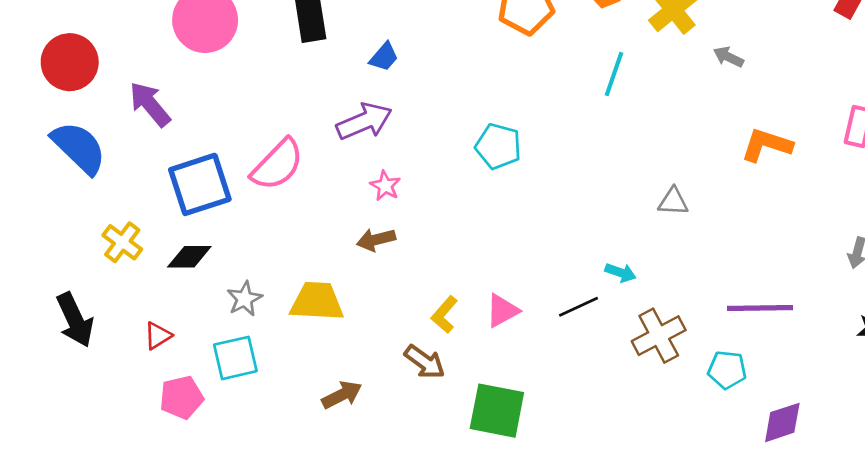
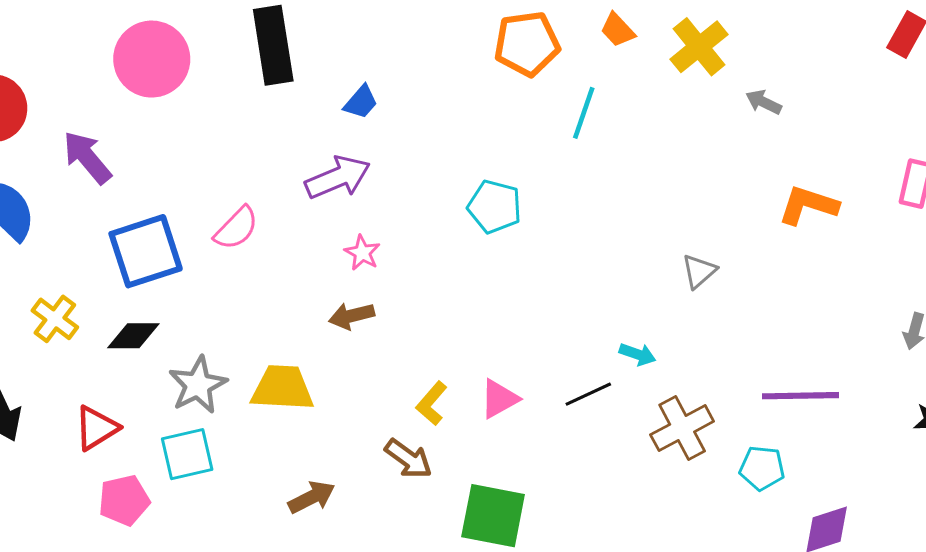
cyan line: (614, 74) -> (584, 113), moved
pink semicircle: (277, 165) -> (236, 228), size x0.7
gray triangle: (673, 202) -> (699, 271), turned -44
gray star: (245, 299) -> (198, 385), size x1.4
red triangle: (158, 336) -> (96, 428), size x1.4

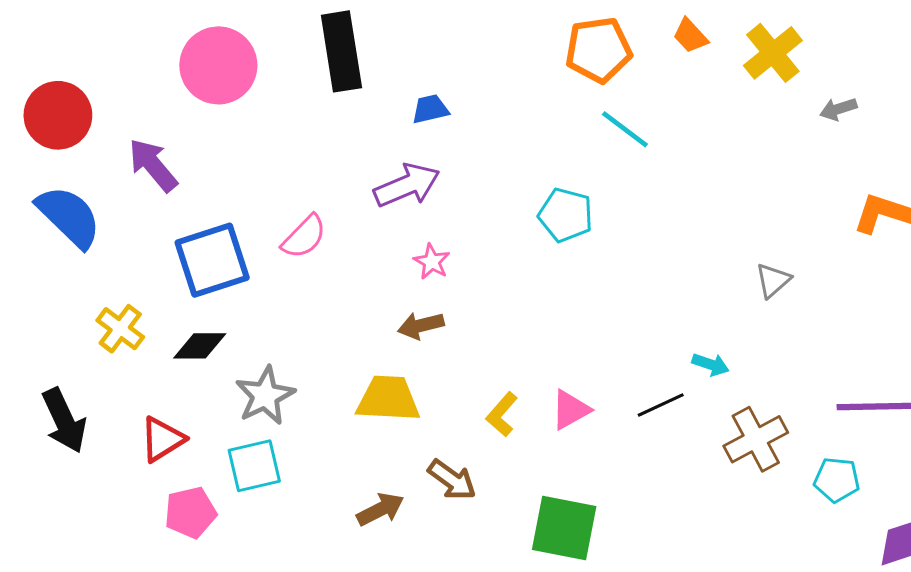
blue trapezoid: (361, 102) -> (430, 109), turned -144
gray arrow: (764, 102) -> (838, 109), turned -44
cyan line: (584, 113) -> (625, 129), moved, turned -72
yellow trapezoid: (282, 388) -> (388, 399), moved
brown arrow: (408, 459) -> (452, 480), moved

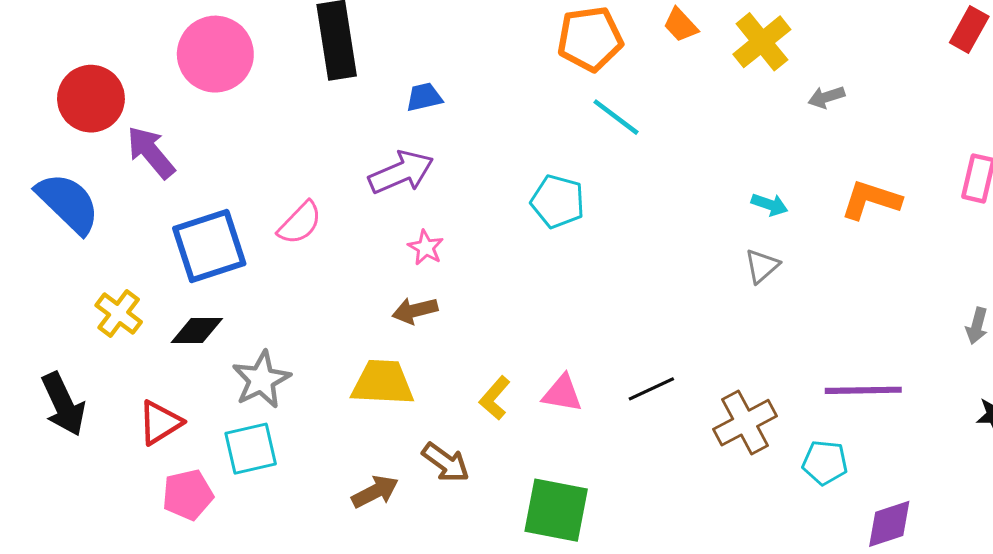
red circle: (58, 115) -> (91, 99), moved
cyan arrow: (711, 364) -> (770, 205), moved
pink triangle: (570, 410) -> (562, 393), turned 39

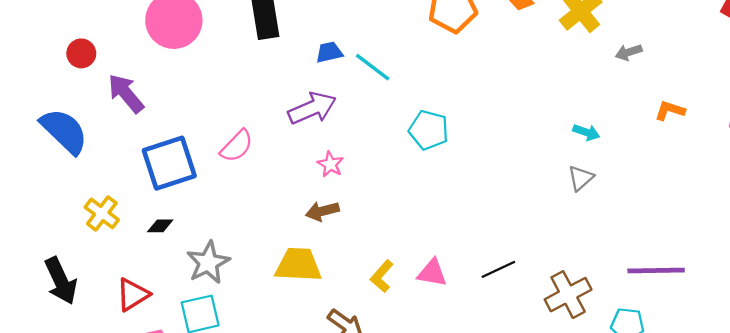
red circle: (91, 99) -> (81, 53), size x0.6
cyan line: (616, 117) -> (373, 67), moved
orange L-shape: (871, 200) -> (670, 111), moved, size x0.7
black diamond: (197, 330) -> (160, 226), size x0.7

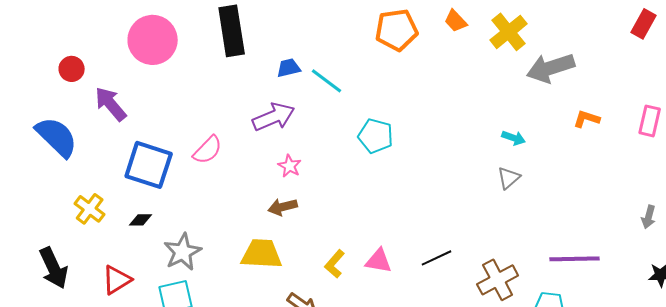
gray arrow: (629, 52) -> (551, 68), size x2.0
blue square: (169, 163) -> (149, 165), turned 36

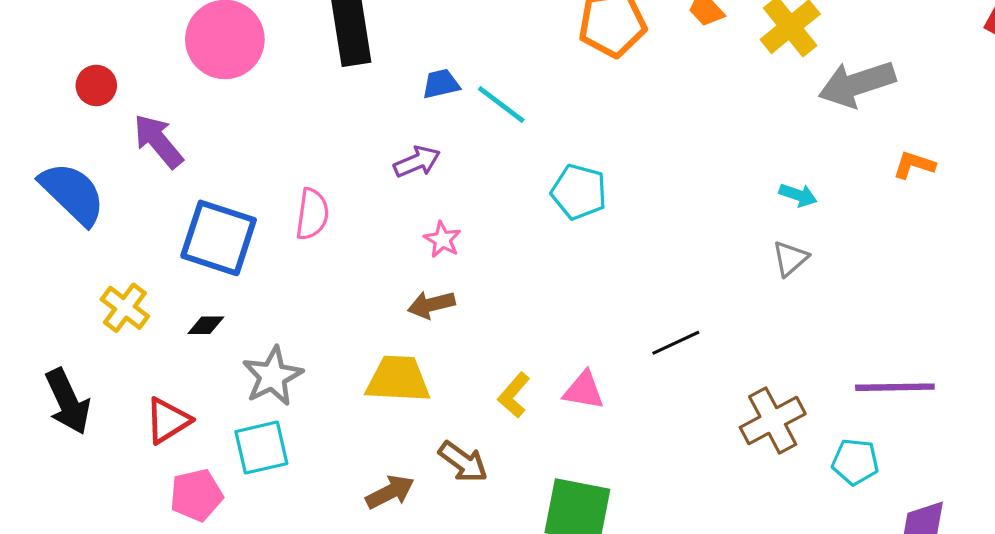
purple arrow: (274, 117) -> (417, 162), size x0.7
pink semicircle: (208, 150) -> (312, 214), turned -36
black line: (437, 258) -> (676, 343), moved

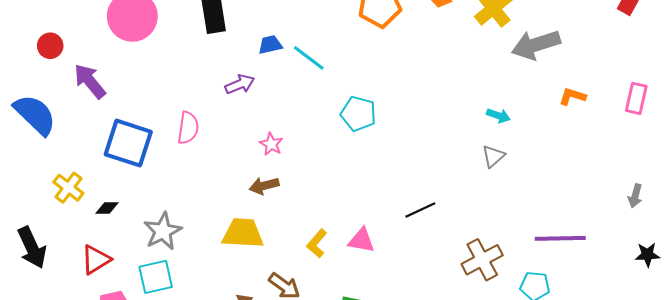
purple arrow: (417, 162) -> (240, 84), moved
black diamond: (206, 325) -> (107, 208), moved

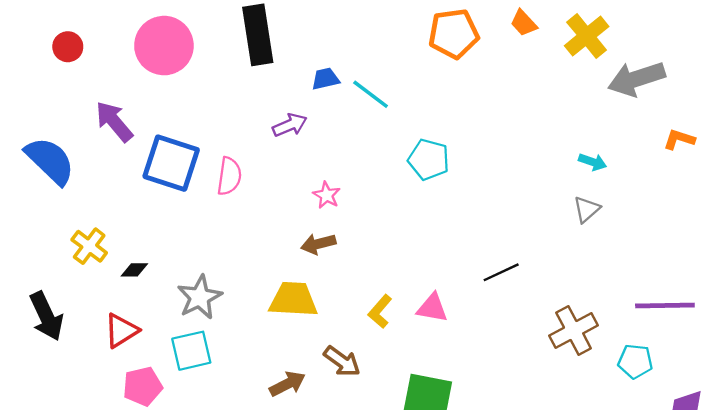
red circle: (50, 46) -> (68, 47), moved
blue square: (128, 143) -> (171, 163), moved

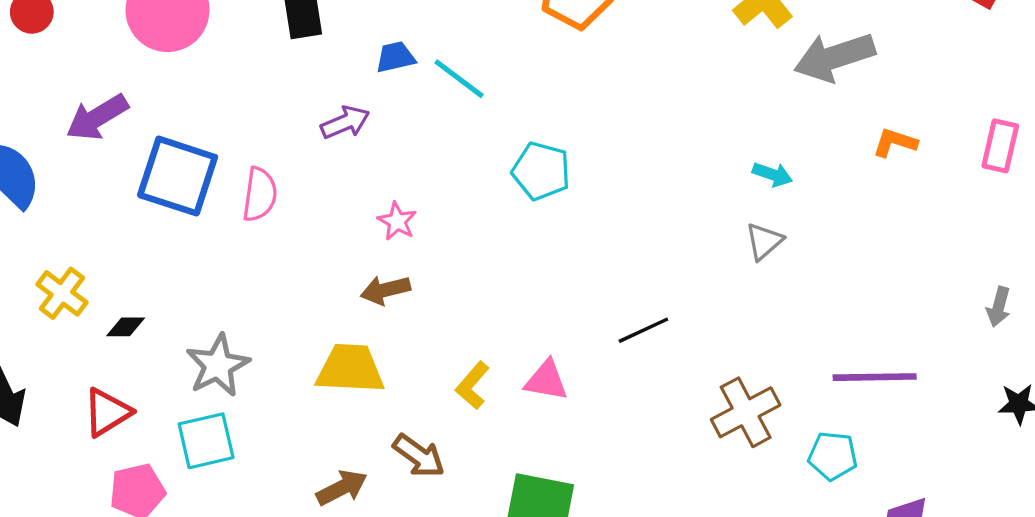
purple arrow: (114, 122) -> (97, 117), turned -81

